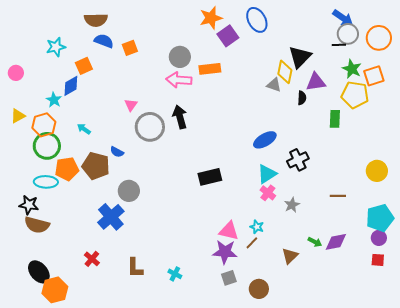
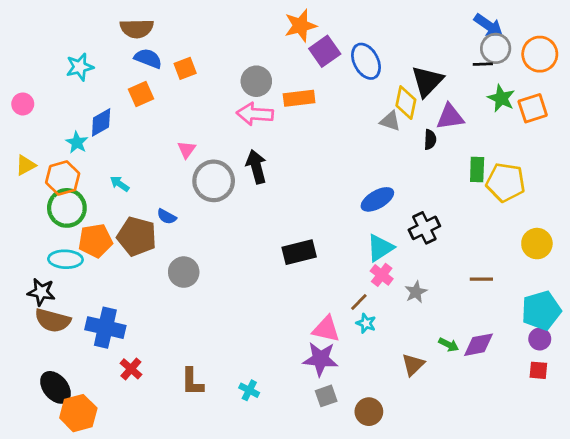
blue ellipse: (257, 20) -> (366, 61), moved
orange square: (84, 66) -> (141, 94), moved
yellow pentagon: (355, 95) -> (506, 182), moved
blue cross: (111, 217) -> (105, 328), moved, turned -36
brown line: (252, 243) -> (359, 302), moved

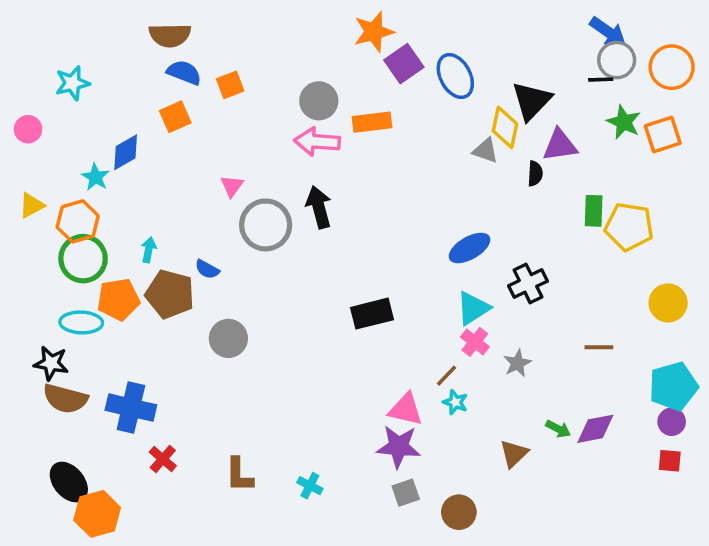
cyan star: (80, 67) -> (72, 83), moved
cyan arrow: (120, 184) -> (149, 250), moved, turned 66

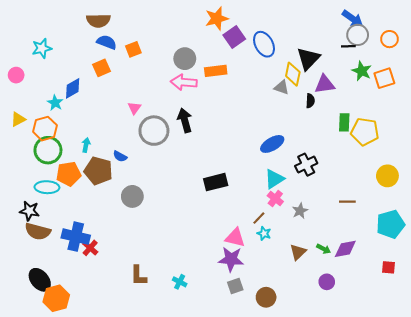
orange circle: (672, 67) -> (390, 39), size x0.7
purple circle: (672, 422) -> (327, 282), moved
brown triangle: (514, 454) -> (298, 252), moved
red cross: (163, 459) -> (90, 248), moved

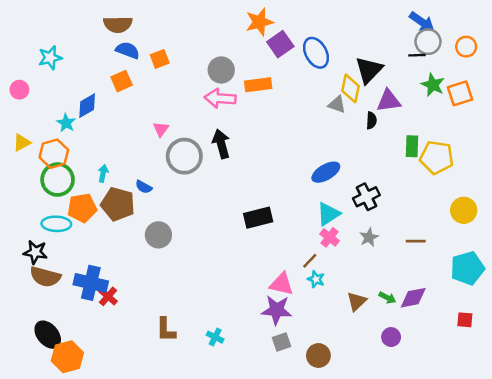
gray star: (300, 211) -> (369, 237), moved

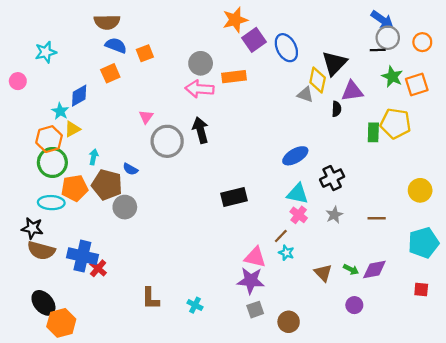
yellow triangle: (22, 143) -> (72, 129), moved
yellow pentagon: (437, 157) -> (396, 123), moved
cyan triangle: (328, 214) -> (298, 194), turned 45
gray circle: (158, 235) -> (125, 207), moved
brown triangle: (357, 301) -> (323, 273), turned -30

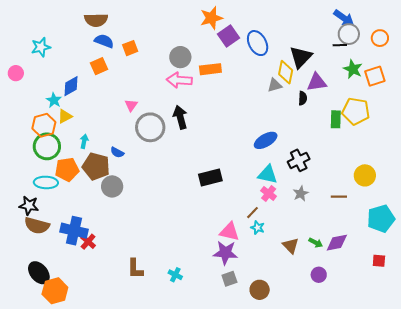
gray triangle: (305, 94) -> (275, 85), turned -35
yellow circle: (420, 190) -> (365, 175), moved

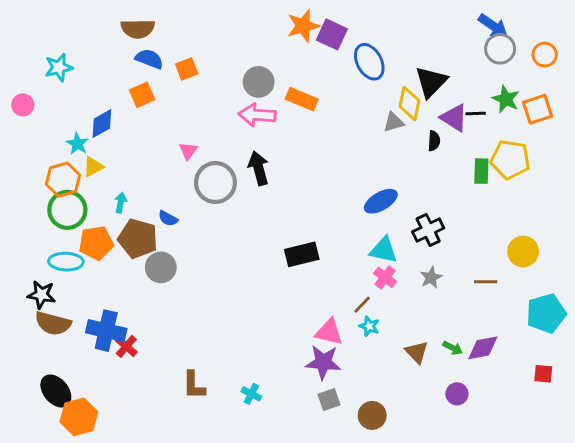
purple square: (228, 36) -> (332, 34), moved, turned -30
black line: (340, 45) -> (476, 114), moved
orange rectangle: (210, 69) -> (302, 99), turned 30
purple triangle: (317, 82) -> (454, 118), turned 40

